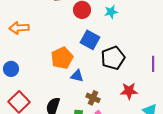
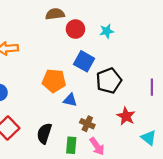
orange pentagon: (62, 58) -> (54, 81), turned 30
red star: (129, 91) -> (126, 116), turned 30

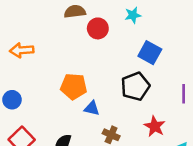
cyan star: (107, 31) -> (133, 15), moved
blue square: (84, 61) -> (150, 53), moved

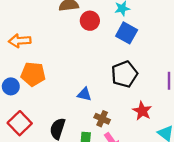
blue square: (150, 53) -> (127, 33), moved
orange pentagon: (74, 86) -> (33, 74), moved

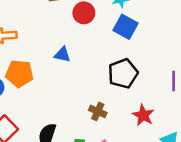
blue triangle: (84, 94) -> (62, 55), moved
brown cross: (102, 119) -> (98, 111), moved

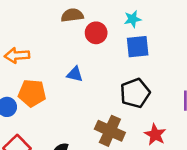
blue square: (126, 27) -> (138, 47), turned -35
brown cross: (98, 111) -> (110, 131), size x1.6

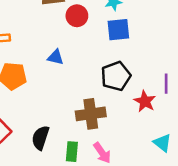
brown cross: (110, 131) -> (91, 114), turned -32
red star: (155, 135) -> (145, 101), moved

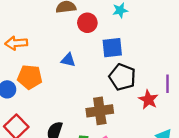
blue square: (118, 30) -> (112, 48), moved
black pentagon: (116, 76) -> (122, 77), turned -30

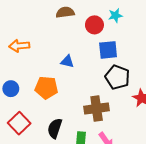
red circle: (87, 23) -> (94, 25), moved
orange pentagon: (30, 77) -> (46, 88), moved

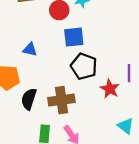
black semicircle: (55, 128) -> (29, 99), moved

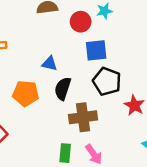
black semicircle: (29, 99) -> (63, 89), moved

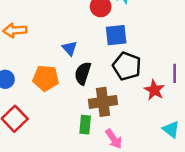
blue triangle: (50, 64) -> (70, 48), turned 35
green rectangle: (65, 153) -> (85, 125), moved

